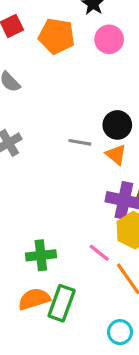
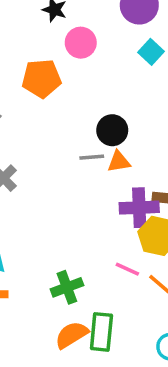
orange pentagon: (57, 36) -> (42, 78), moved
gray line: (80, 142) -> (92, 157), moved
orange triangle: (116, 155) -> (119, 162), turned -35

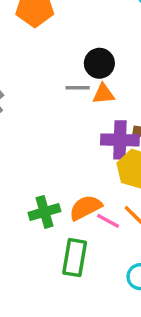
pink line: (127, 269) -> (108, 221), moved
orange semicircle: (72, 335) -> (86, 208), moved

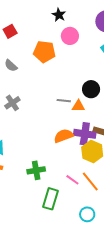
black circle: (99, 63) -> (91, 89), moved
orange semicircle: (86, 208) -> (64, 136), moved

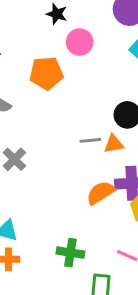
green cross: (36, 170) -> (70, 253), turned 30

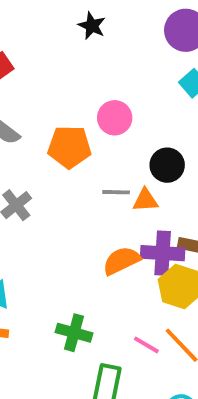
pink circle: (80, 42) -> (115, 118), moved
orange pentagon: (46, 73) -> (69, 147), moved

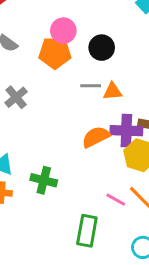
pink circle: (115, 118) -> (63, 31), moved
black circle: (167, 165) -> (102, 48), moved
green cross: (74, 333) -> (44, 180), moved

